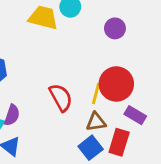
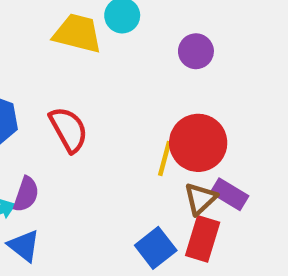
red semicircle: (61, 98) -> (69, 129), moved
brown triangle: (96, 122) -> (200, 199), moved, turned -35

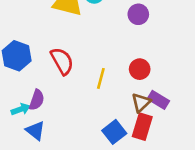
red circle: (198, 143) -> (140, 69), size x0.6
yellow line: (165, 158) -> (101, 78), moved

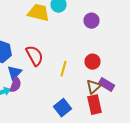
red rectangle: (142, 127) -> (94, 105), turned -30
blue triangle: (35, 131) -> (14, 73), moved, turned 35
blue square: (114, 132) -> (62, 108), moved

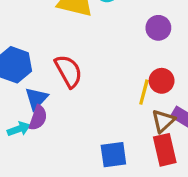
purple circle: (92, 21) -> (158, 28), moved
yellow line: (64, 69) -> (144, 92), moved
blue square: (62, 108) -> (113, 155), turned 30

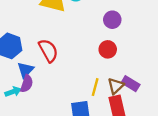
red circle: (162, 81) -> (108, 49), moved
yellow line: (144, 92) -> (95, 87), moved

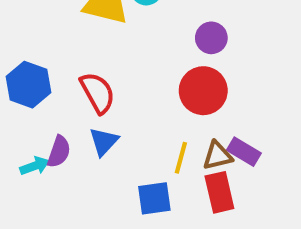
red circle: (108, 49) -> (203, 91), size x1.5
blue triangle: (25, 70) -> (104, 141), moved
brown triangle: (116, 86) -> (217, 156), turned 30

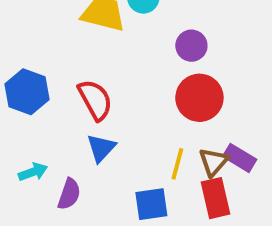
purple circle: (211, 38) -> (191, 46), moved
purple semicircle: (59, 152) -> (69, 194), moved
brown triangle: (217, 156) -> (213, 162), turned -36

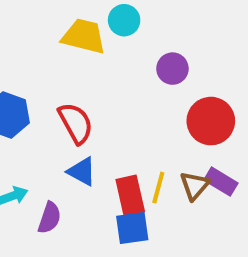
red circle: (199, 98) -> (211, 121), moved
blue triangle: (101, 148) -> (82, 171), turned -44
red rectangle: (216, 198) -> (130, 196), moved

